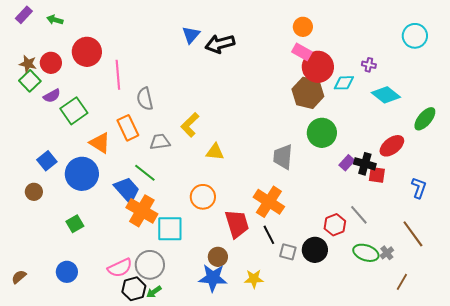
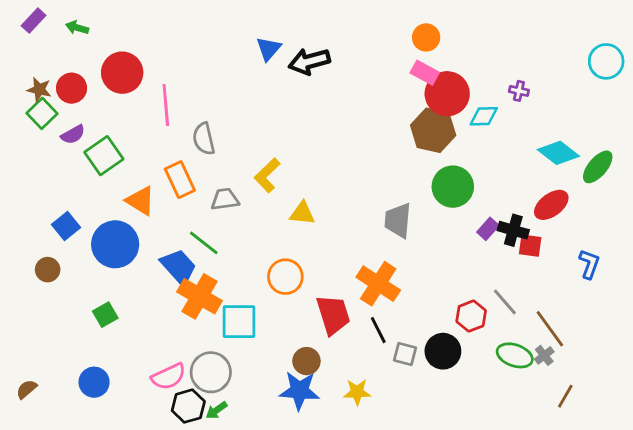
cyan circle: (415, 36) -> (606, 61), moved
cyan diamond: (386, 95) -> (558, 153), moved
brown line: (413, 234) -> (550, 329), moved

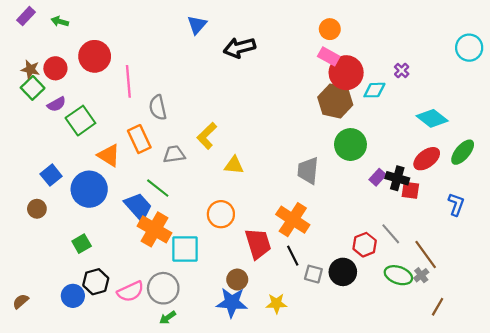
blue triangle: (268, 49) -> (197, 25), moved
purple cross: (519, 91) -> (402, 70), turned 32
green ellipse: (598, 167) -> (463, 152), moved
black hexagon: (188, 406) -> (96, 282), moved

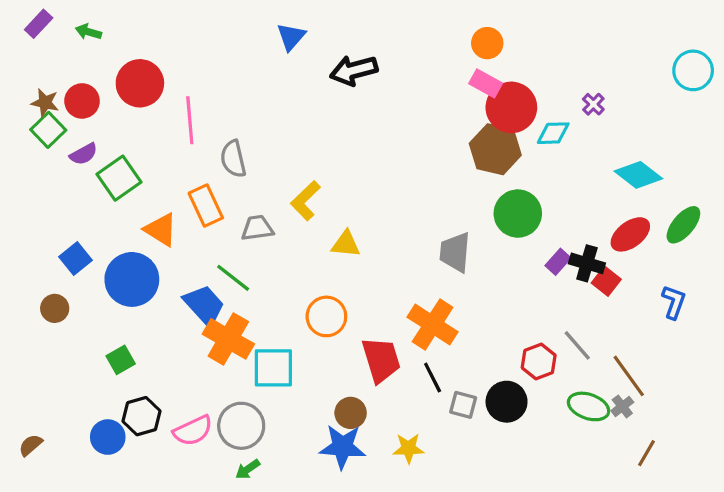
red square: (410, 190) -> (606, 281), turned 30

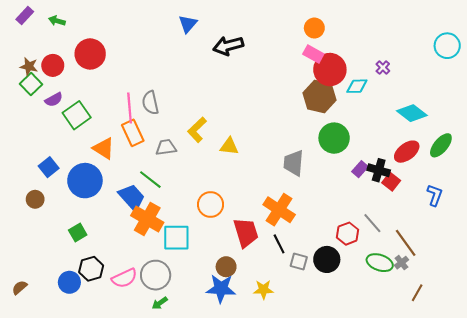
pink line: (190, 120) -> (130, 108), moved
yellow triangle: (346, 244) -> (229, 146), moved

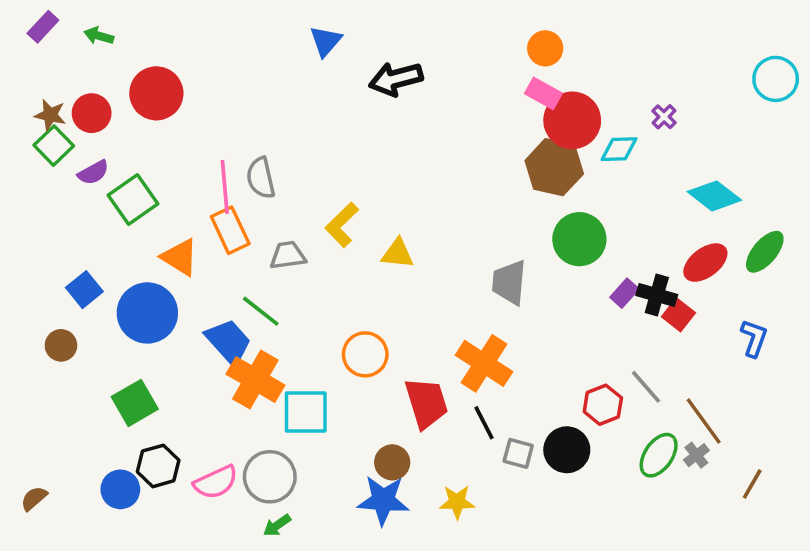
green square: (78, 232) -> (135, 403), size x1.4
green ellipse: (380, 263) -> (659, 455), turned -75
brown line: (417, 293) -> (752, 484), moved

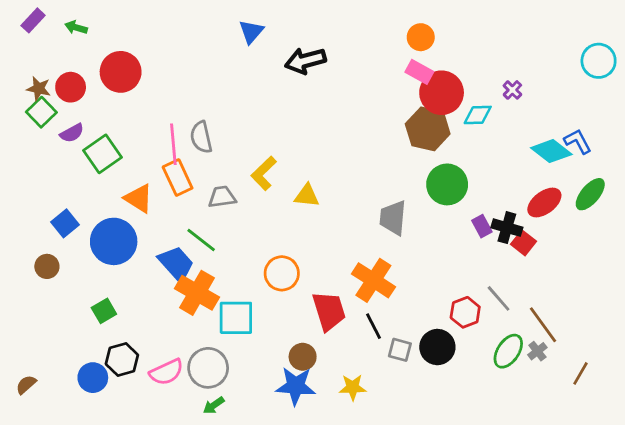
purple rectangle: (624, 293) -> (482, 226), turned -70
blue L-shape: (754, 338) -> (578, 141), moved, turned -48
green square: (135, 403) -> (104, 311), size x0.7

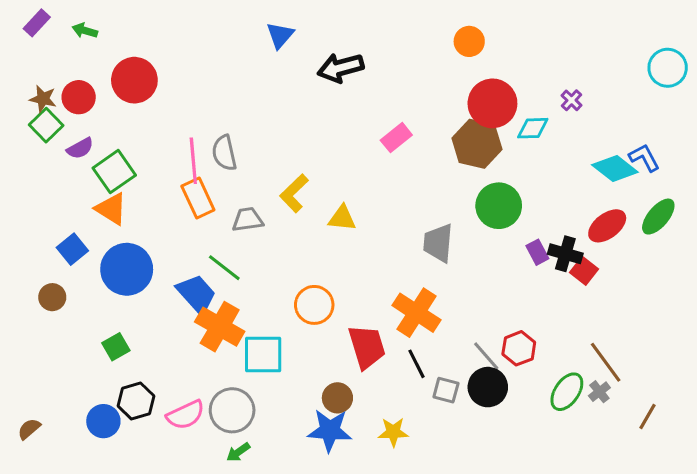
pink rectangle: (419, 72) -> (396, 138), moved, turned -68
orange triangle: (139, 198) -> (111, 209), moved
gray line: (499, 298) -> (486, 356), moved

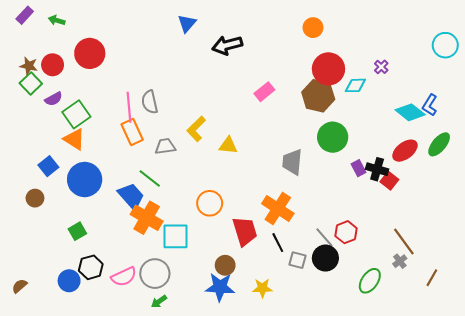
blue L-shape: (644, 158) -> (430, 105), turned -120
green ellipse: (567, 392) -> (370, 281), moved

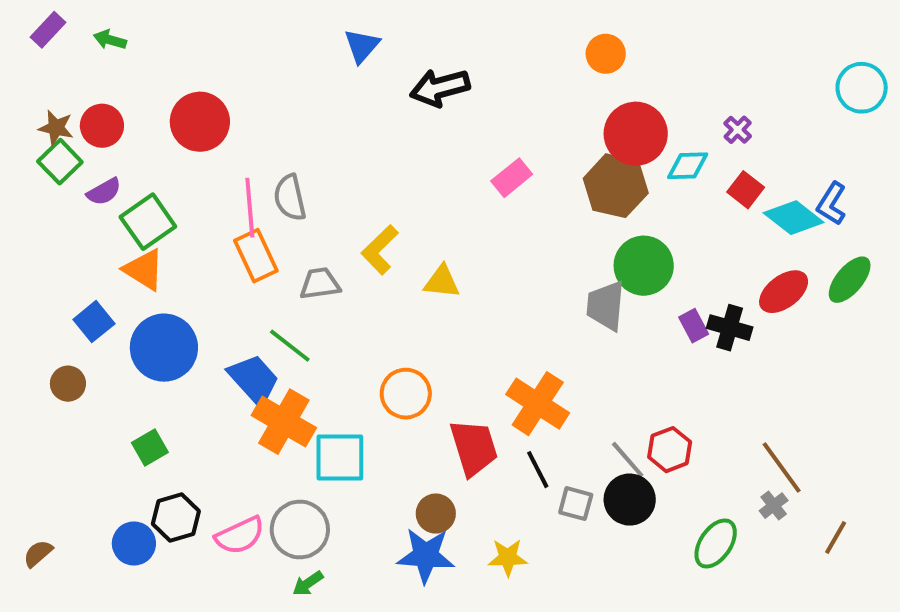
red circle: (90, 53) -> (200, 122), moved
gray trapezoid: (292, 162) -> (606, 306), moved
red square: (389, 181) -> (746, 190), moved

